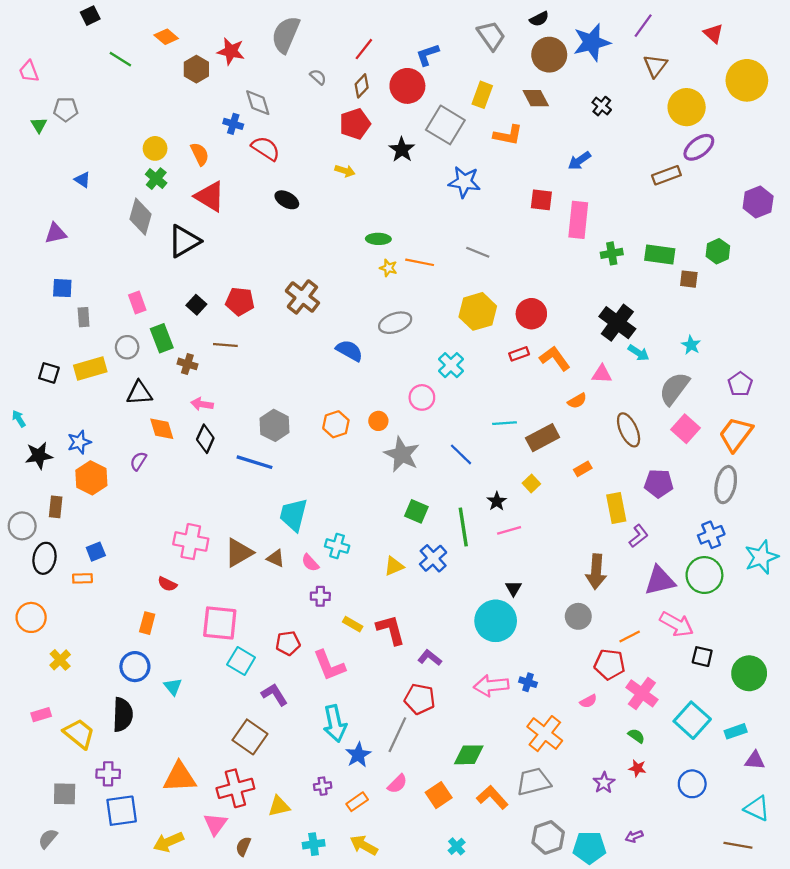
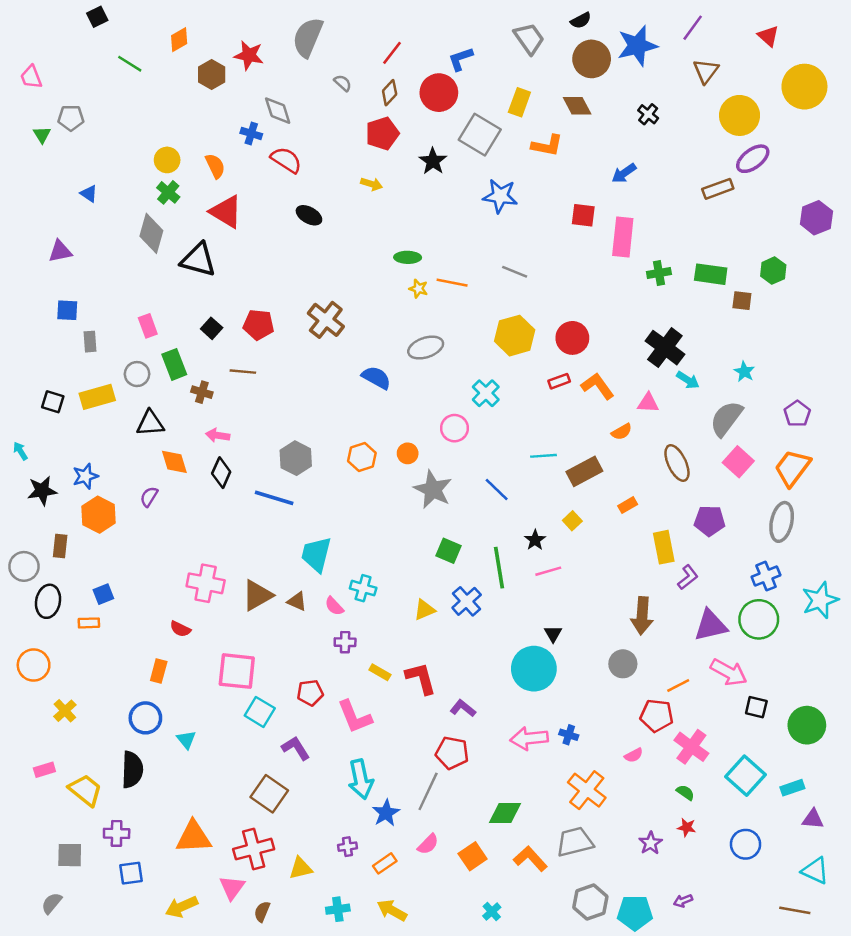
orange diamond: (166, 37) -> (179, 40), turned -70
black triangle: (184, 241) -> (198, 260), turned 45
blue square: (122, 811) -> (131, 873), size x0.7

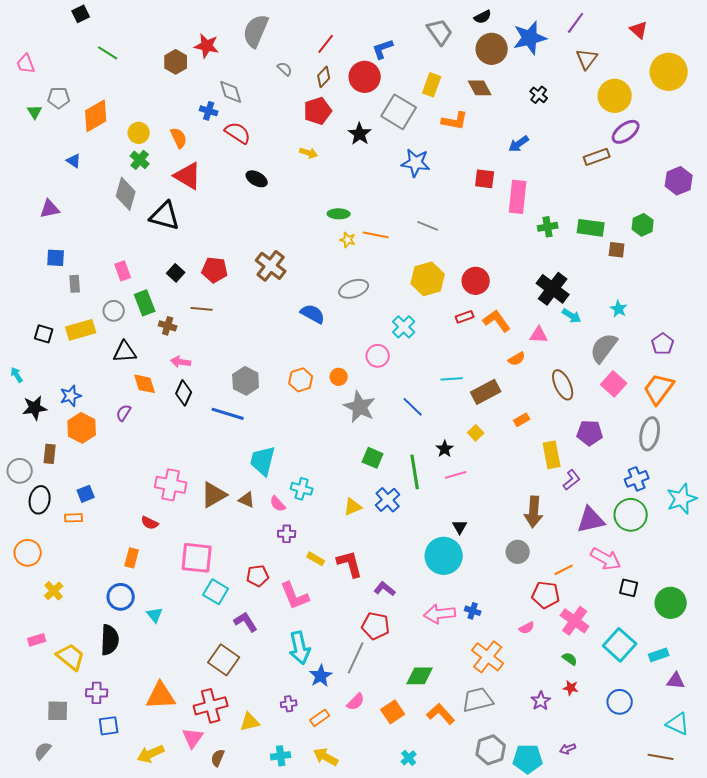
orange diamond: (179, 40) -> (96, 116), moved, size x1.6

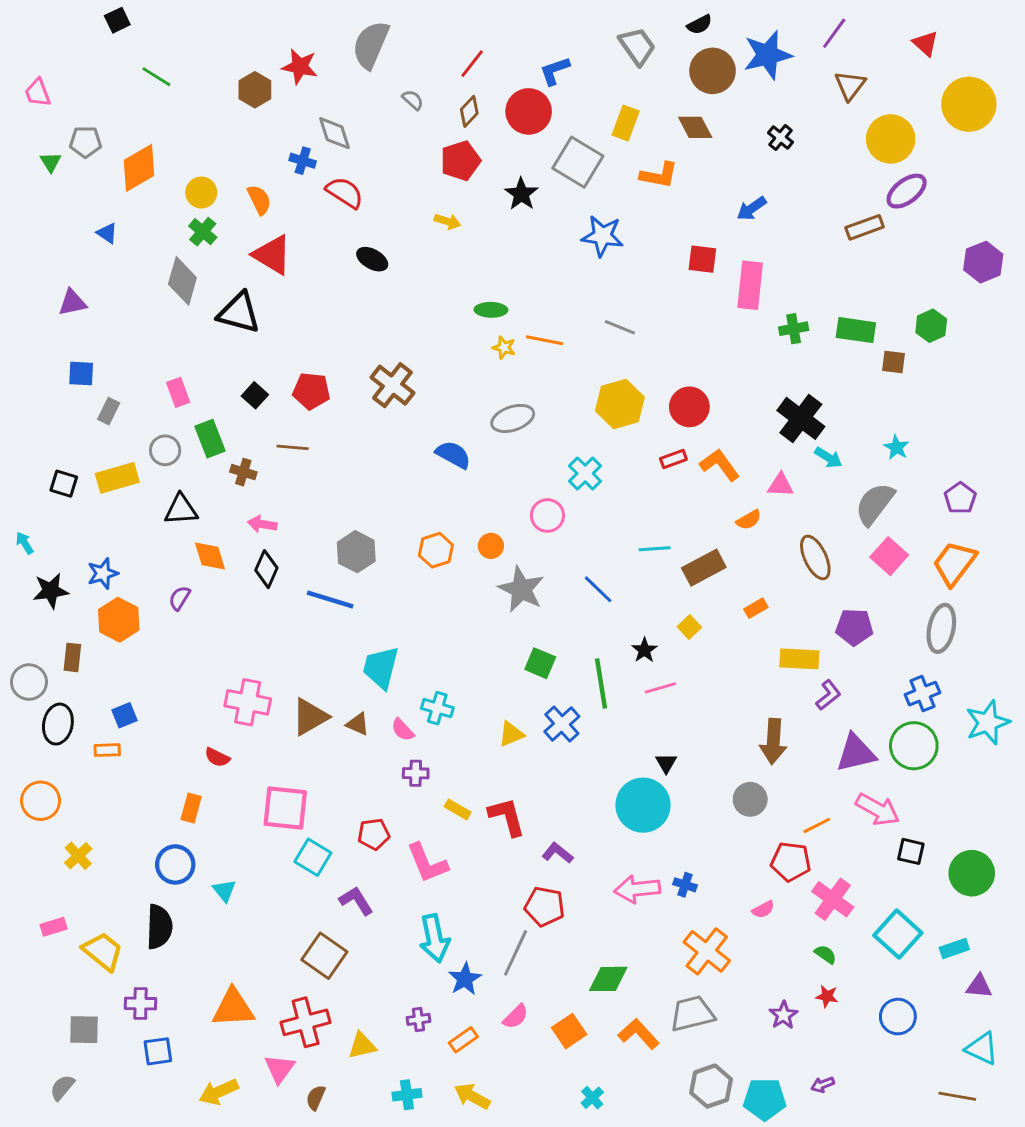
gray rectangle: (75, 284) -> (109, 411), turned 30
yellow rectangle: (552, 455) -> (799, 659), turned -76

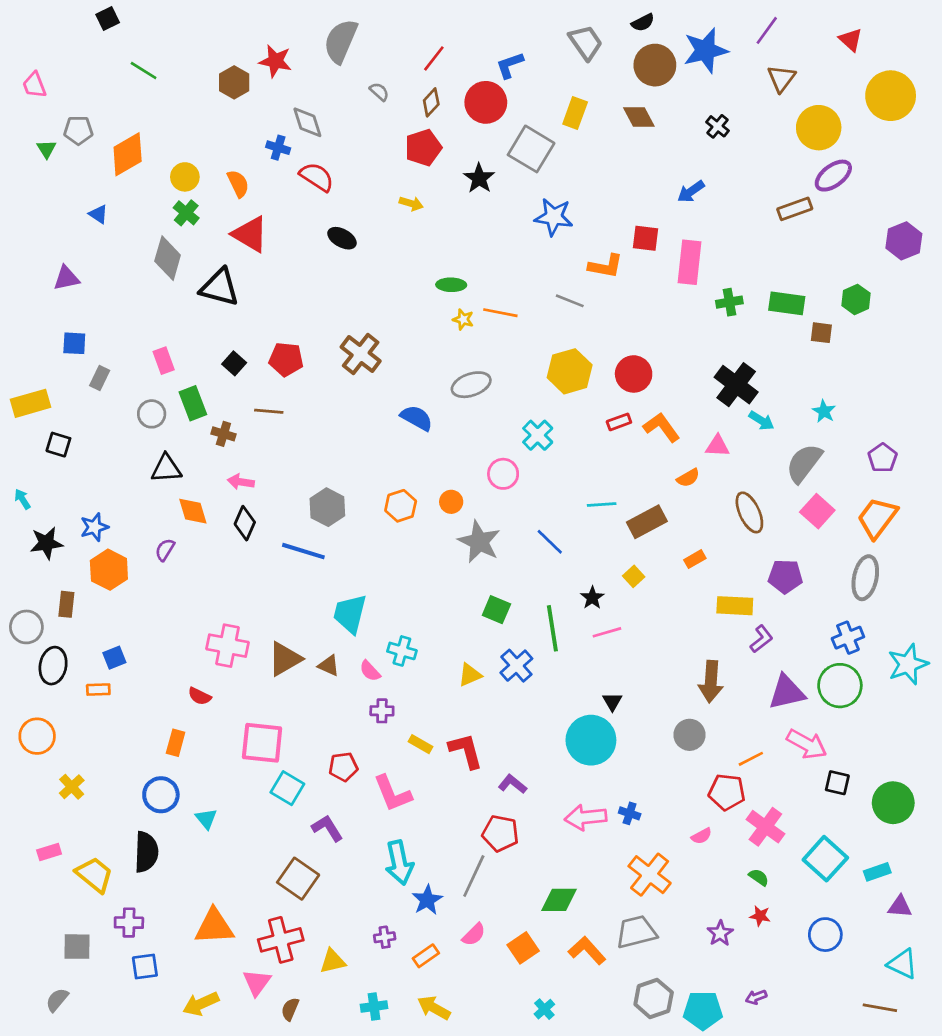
orange L-shape: (659, 175) -> (606, 266), moved
yellow rectangle: (117, 478) -> (30, 403), moved

